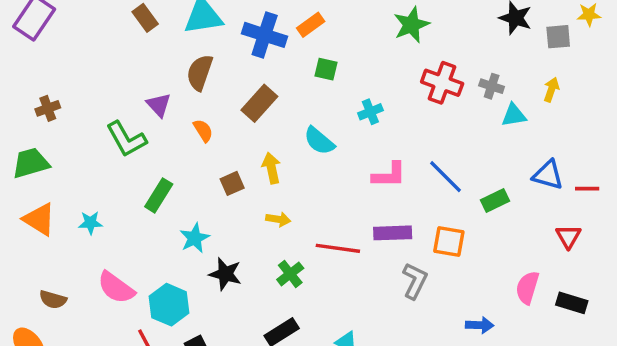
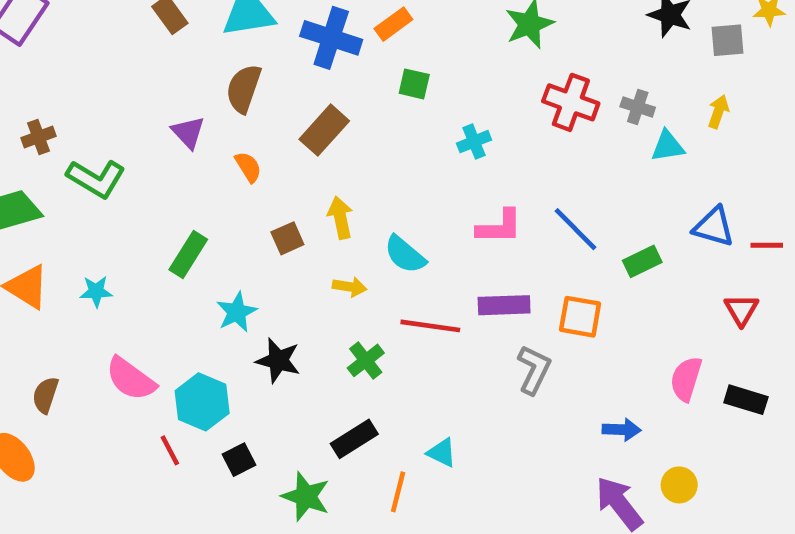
green L-shape: (126, 139) -> (96, 178), moved, turned -30
cyan semicircle: (319, 141) -> (405, 254), moved
brown semicircle: (53, 300) -> (45, 395), turned 92

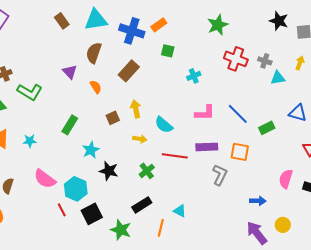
black square: (239, 460) -> (92, 214), size x1.5

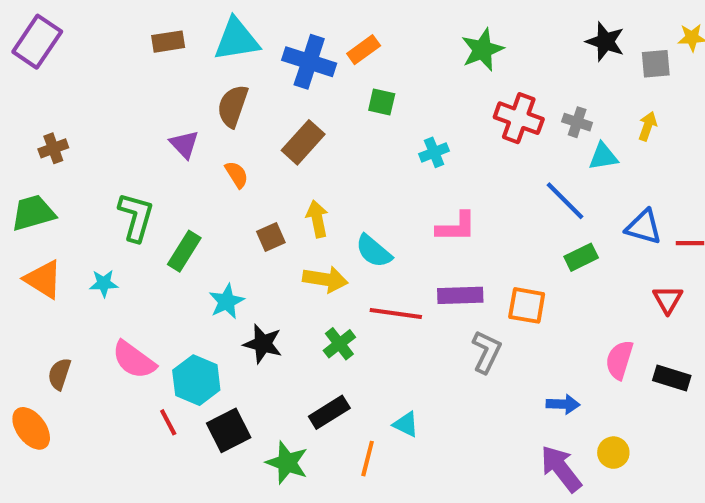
brown rectangle: (62, 21) -> (168, 42), turned -63
green L-shape: (30, 92) -> (136, 217), moved, turned -105
blue line: (238, 114) -> (565, 201), moved
yellow arrow: (140, 139) -> (325, 279), size x1.5

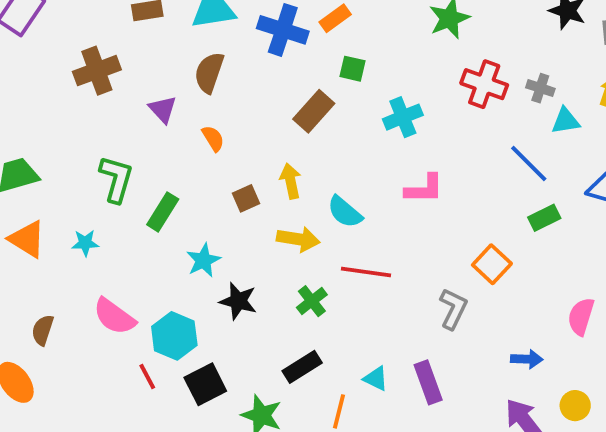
brown rectangle: (303, 142) -> (314, 111), moved
brown cross: (53, 148) -> (97, 71), moved, size x1.6
cyan cross: (434, 152) -> (403, 117), size x1.4
purple rectangle: (460, 295) -> (428, 382), moved, turned 72
orange square: (527, 305) -> (492, 264), turned 33

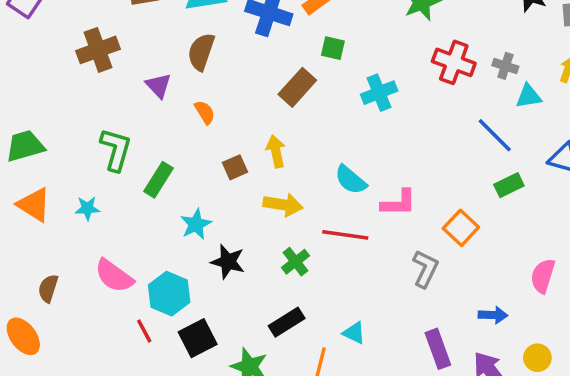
pink L-shape: (424, 189) -> (399, 203), moved
cyan semicircle: (345, 212) -> (351, 180), moved
purple rectangle: (428, 382) -> (438, 349), moved

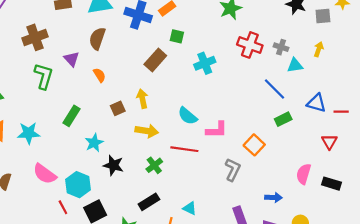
green L-shape: (116, 150) -> (44, 76), moved
cyan star: (87, 208) -> (29, 133), size x1.5

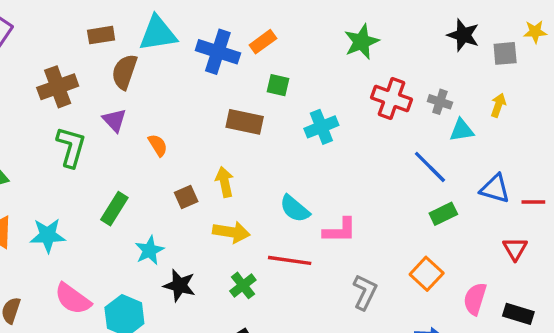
brown semicircle: (97, 39) -> (124, 72), moved
brown rectangle: (155, 60) -> (245, 122), turned 60
orange square: (254, 145) -> (427, 274), moved

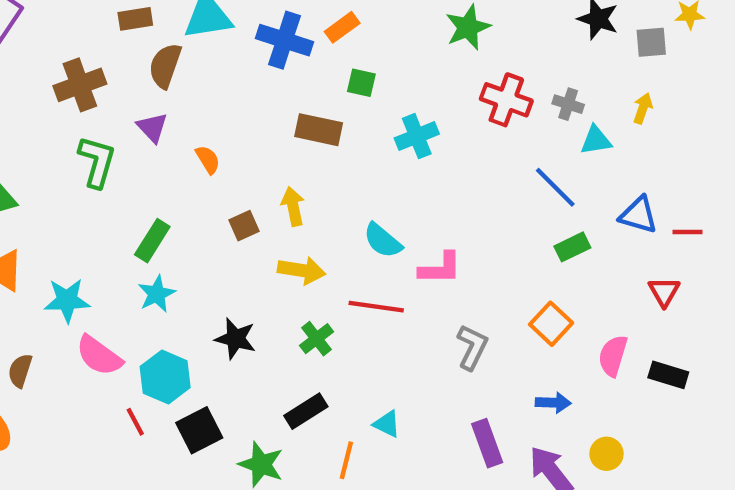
cyan star: (48, 235) -> (67, 300), moved
cyan star: (149, 250) -> (157, 294), moved

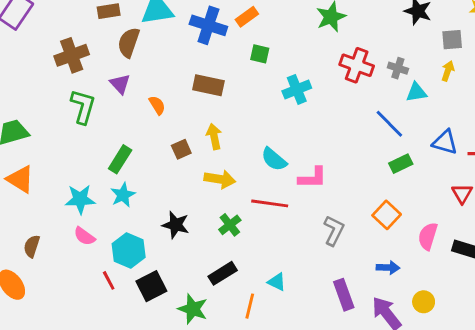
gray square: (651, 42) -> (452, 40), moved
brown rectangle: (319, 130) -> (208, 85), moved
cyan star: (67, 300) -> (80, 199), moved
pink semicircle: (99, 356) -> (84, 236), size x0.7

